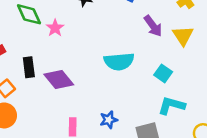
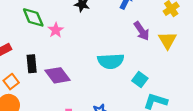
cyan square: (163, 73) -> (140, 80), moved

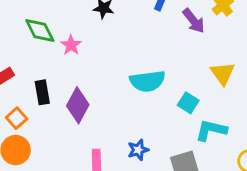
purple arrow: (142, 31) -> (194, 21), moved
yellow triangle: (167, 40) -> (223, 73), moved
purple diamond: (57, 75) -> (78, 105), turned 70

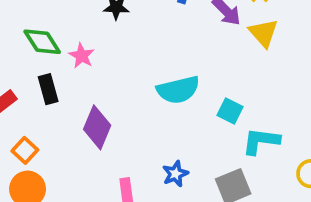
yellow triangle: (223, 73) -> (263, 33), moved
black rectangle: (42, 92) -> (48, 89), moved

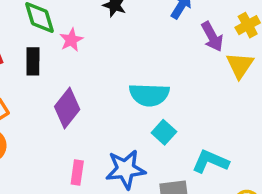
cyan square: (230, 111) -> (164, 132), moved
blue star: (175, 174) -> (126, 169), size x1.6

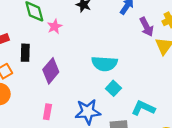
black rectangle: (33, 61) -> (25, 53), moved
pink rectangle: (77, 172) -> (47, 112), moved

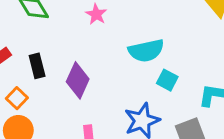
pink star: (55, 27) -> (96, 14), moved

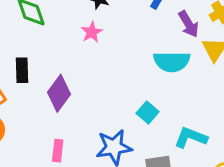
cyan semicircle: (146, 51) -> (172, 62), moved

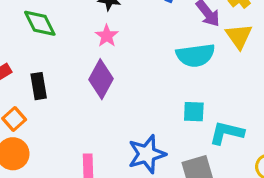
purple diamond: (59, 93) -> (101, 79), moved
cyan square: (148, 112) -> (194, 112), moved, turned -30

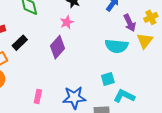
black rectangle: (39, 86) -> (20, 43), turned 42
cyan square: (194, 112) -> (108, 79), turned -32

